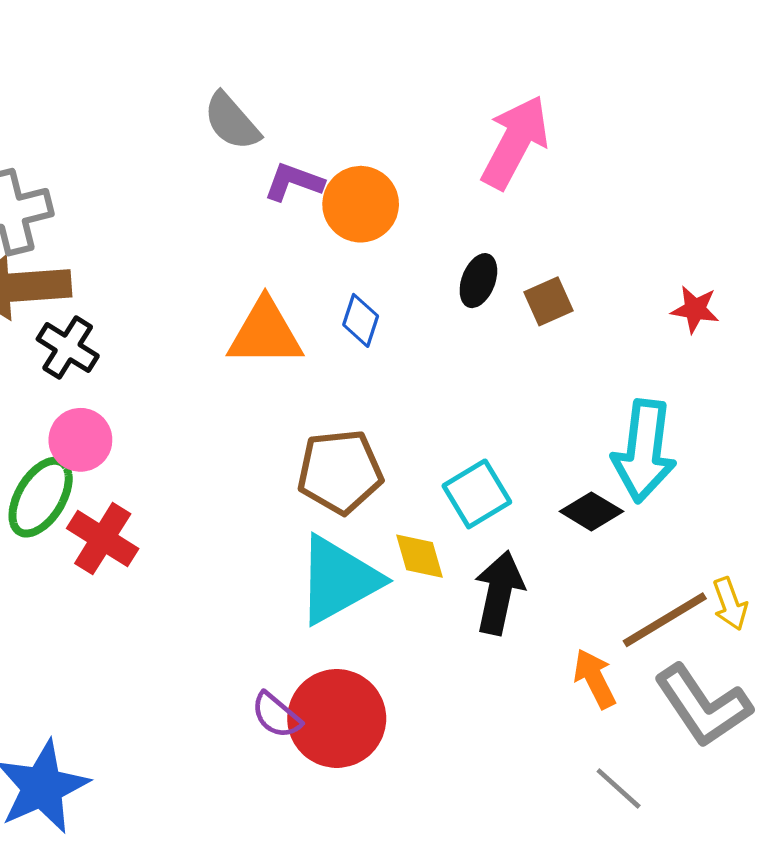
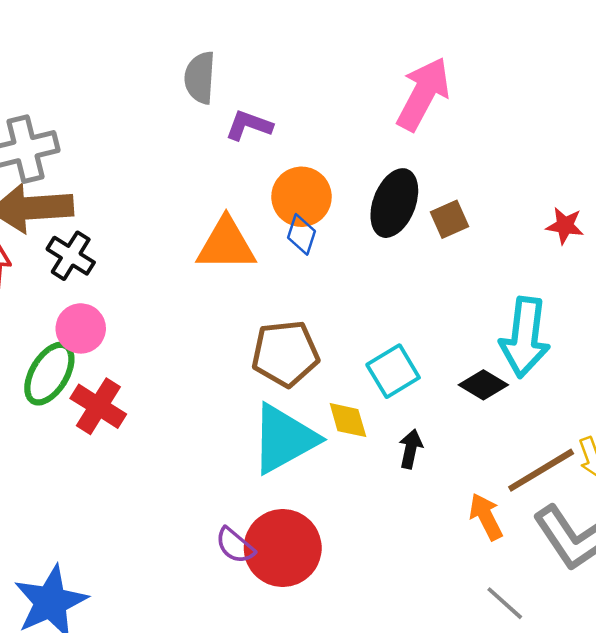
gray semicircle: (232, 121) -> (200, 78), turned 45
orange circle: (361, 204) -> (301, 197), moved
black ellipse: (478, 281) -> (394, 203), size x1.6
black arrow: (499, 593) -> (411, 449), size x0.6

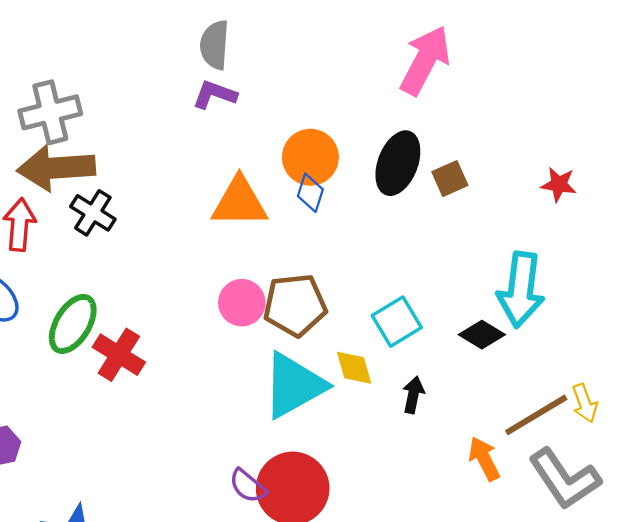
purple L-shape: (249, 125) -> (215, 95), moved
pink circle: (81, 328) -> (242, 303), moved

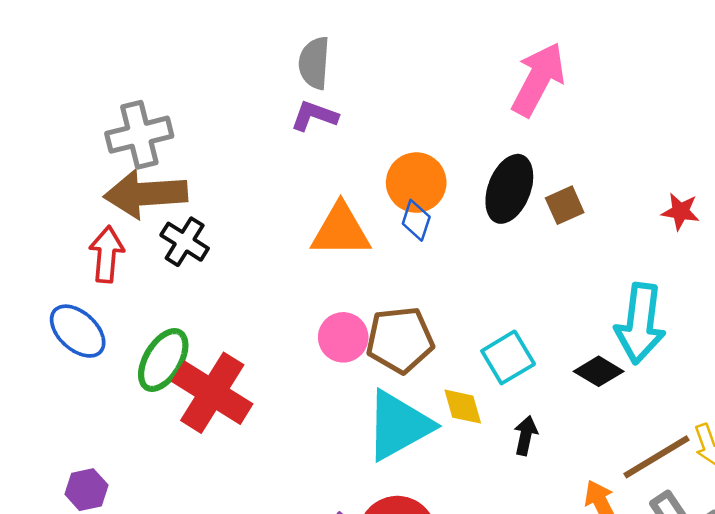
red cross: (119, 355) -> (212, 393), size x1.4

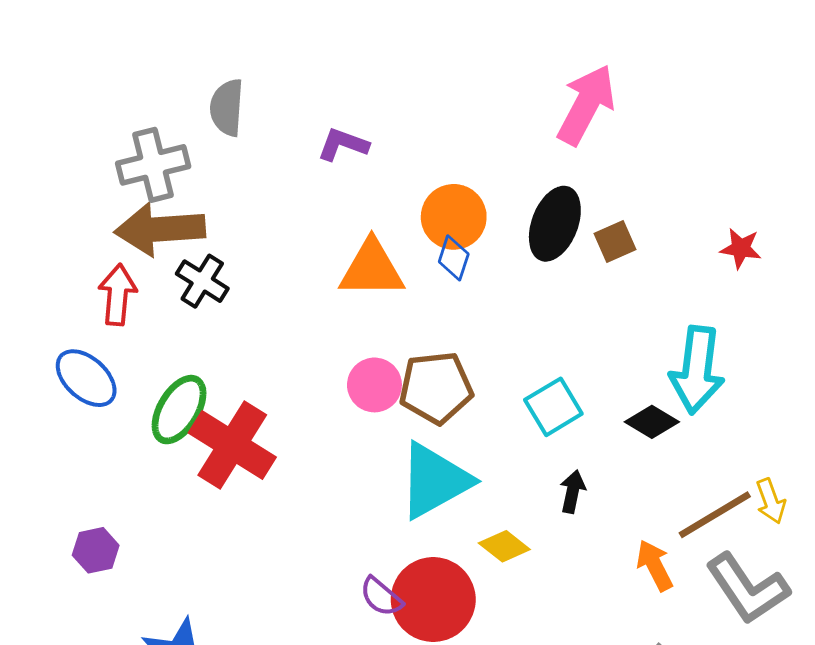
gray semicircle: (314, 63) -> (227, 108), moved
yellow diamond: (463, 407) -> (504, 546), moved, turned -36

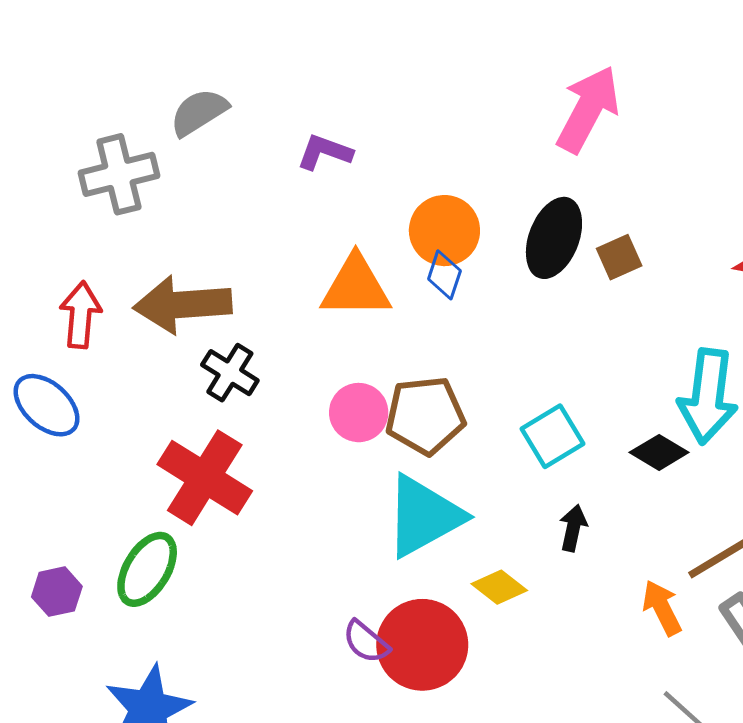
gray semicircle: (227, 108) -> (199, 112), turned 54
brown arrow: (160, 229) -> (183, 305), moved
black cross: (202, 281) -> (230, 373), moved
green ellipse: (179, 410) -> (147, 569), moved

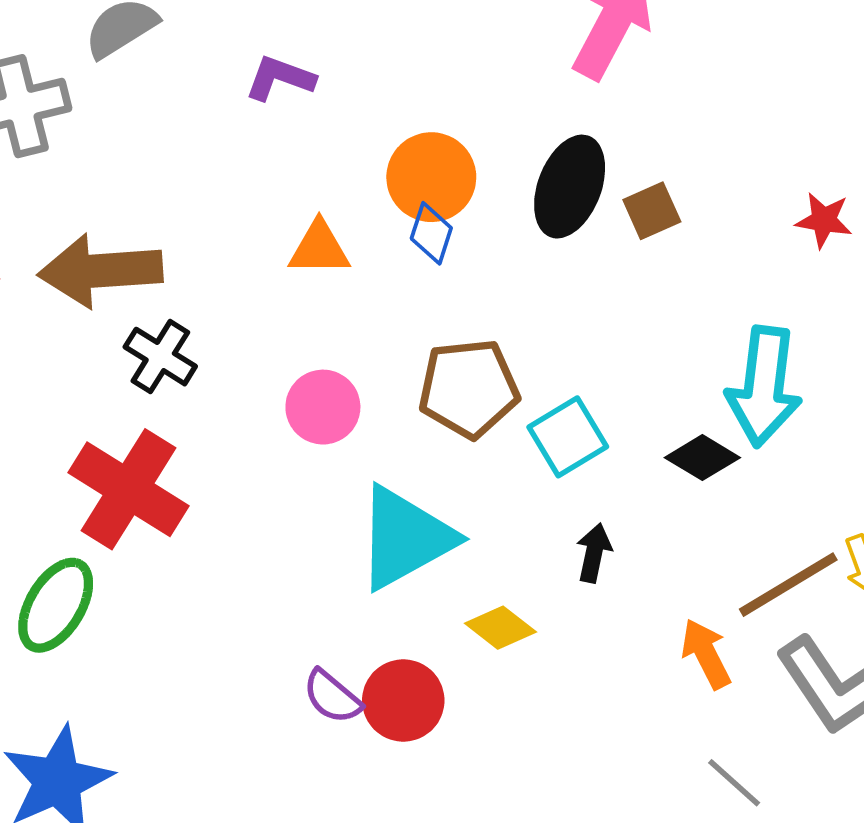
orange triangle: (356, 287) -> (319, 248), size x0.7
brown pentagon: (425, 415) -> (469, 388), moved
red circle: (422, 645) -> (403, 700), size x0.7

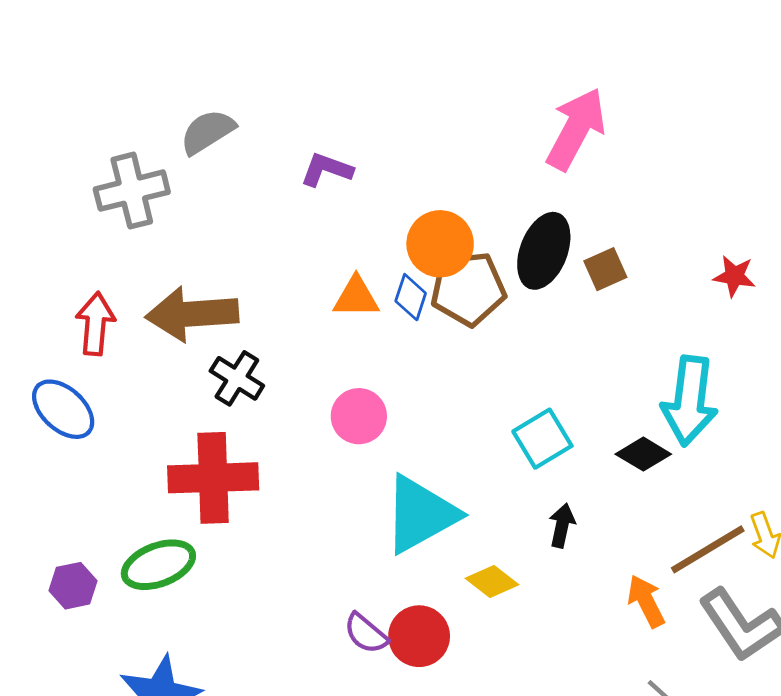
blue diamond: (431, 233) -> (411, 297), moved
brown pentagon: (469, 388) -> (468, 289), moved
red cross: (129, 489) -> (213, 478), turned -34
green ellipse: (56, 605) -> (158, 565), turned 38

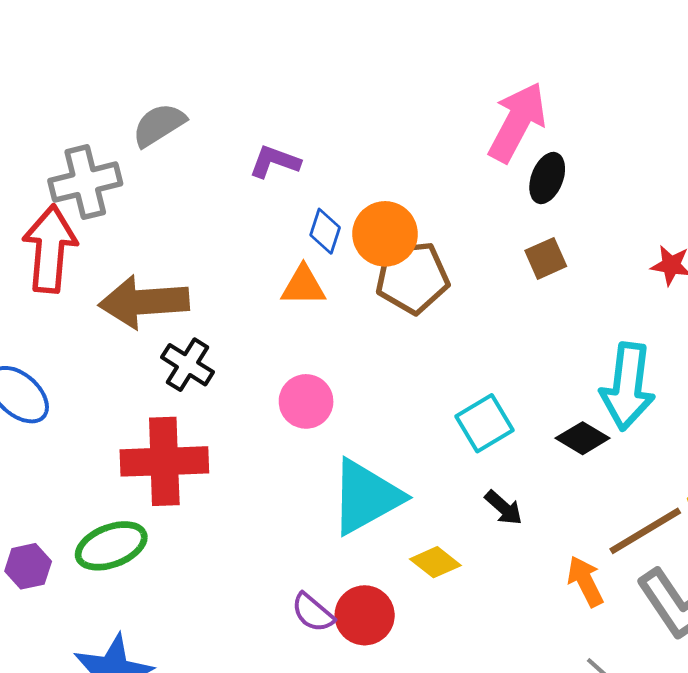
black ellipse: (544, 251) -> (547, 178), moved, size x0.7
blue diamond: (411, 297) -> (325, 231), moved
red arrow: (95, 324) -> (50, 249), moved, size x1.4
black arrow: (562, 525) -> (504, 508), turned 120

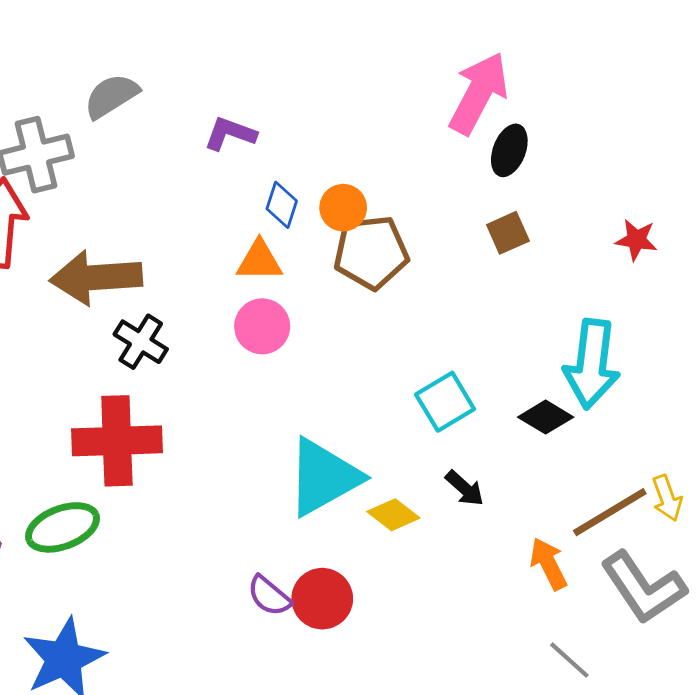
orange circle: (385, 234) -> (343, 208), size x0.7
pink circle: (306, 401) -> (262, 326), moved
yellow diamond: (435, 562) -> (393, 515), moved

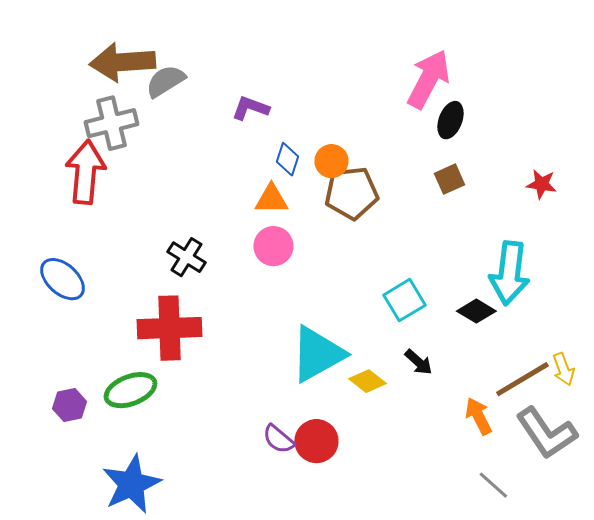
brown arrow: (96, 277) -> (122, 62), moved

